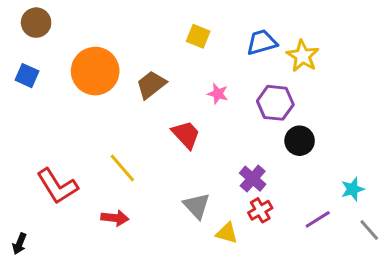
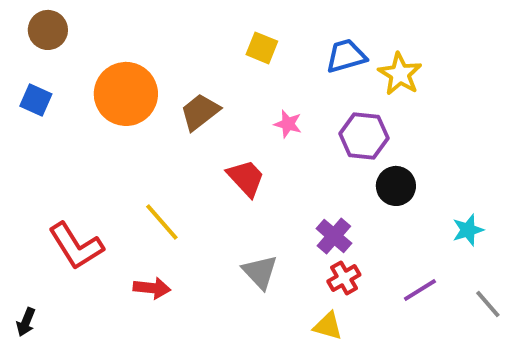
cyan star: (353, 189) -> (468, 230), moved
yellow triangle: (227, 233) -> (328, 326), moved

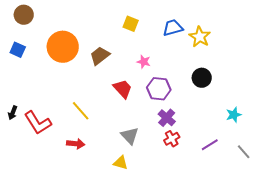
purple hexagon: (364, 136) -> (159, 89), moved
black circle: (396, 186) -> (202, 78), moved
black arrow: (26, 322) -> (13, 113), moved
yellow triangle: (328, 326) -> (121, 163), moved

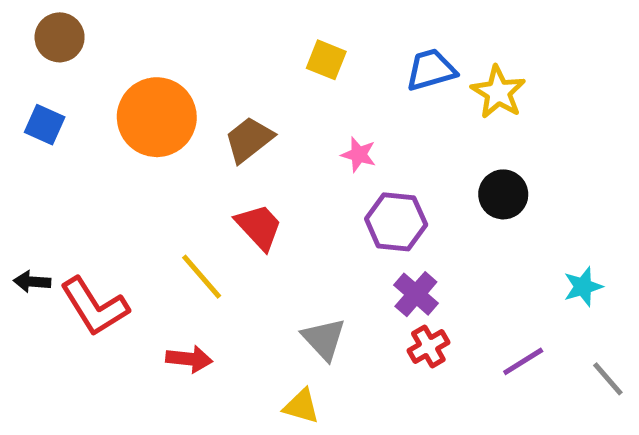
red trapezoid: (123, 89) -> (259, 227), moved
black arrow: (13, 113) -> (32, 282), turned 72

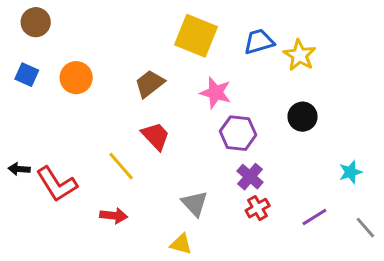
yellow square: (326, 60) -> (196, 36), size x1.8
orange circle: (157, 117) -> (76, 78), moved, size x0.7
pink star: (359, 155) -> (216, 93), size x1.5

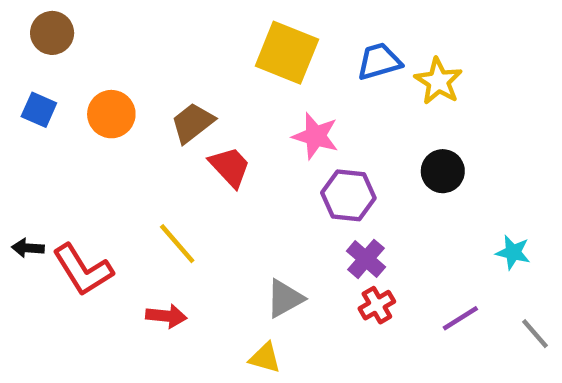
brown trapezoid: (150, 84) -> (193, 123), moved
red trapezoid: (156, 136) -> (230, 167), moved
cyan star: (350, 172) -> (513, 252), turned 30
gray triangle: (195, 204) -> (285, 298), turned 44

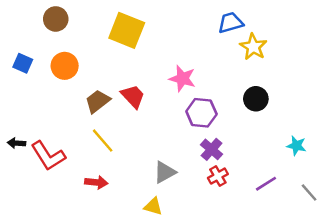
brown circle: (52, 33) -> (56, 19), moved
yellow square: (287, 53) -> (127, 30), moved
blue trapezoid: (379, 61) -> (231, 23), moved
brown trapezoid: (193, 123) -> (98, 101), moved

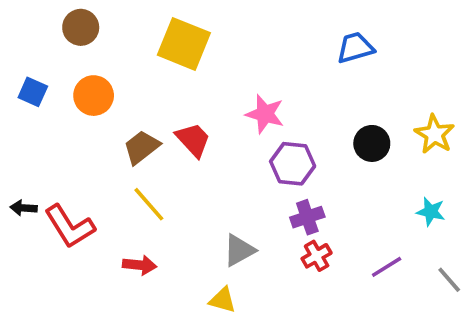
blue trapezoid: (231, 23) -> (355, 48), moved
yellow star: (253, 47) -> (434, 134), moved
purple cross: (212, 149) -> (307, 217), turned 30

